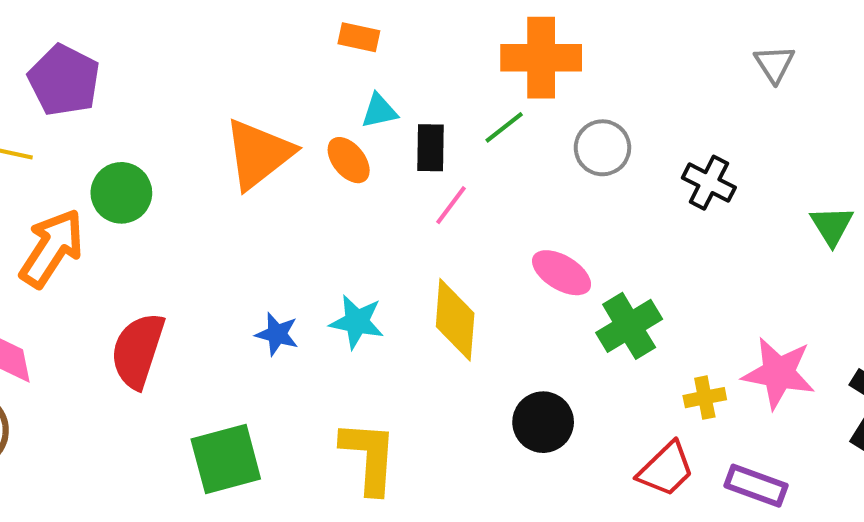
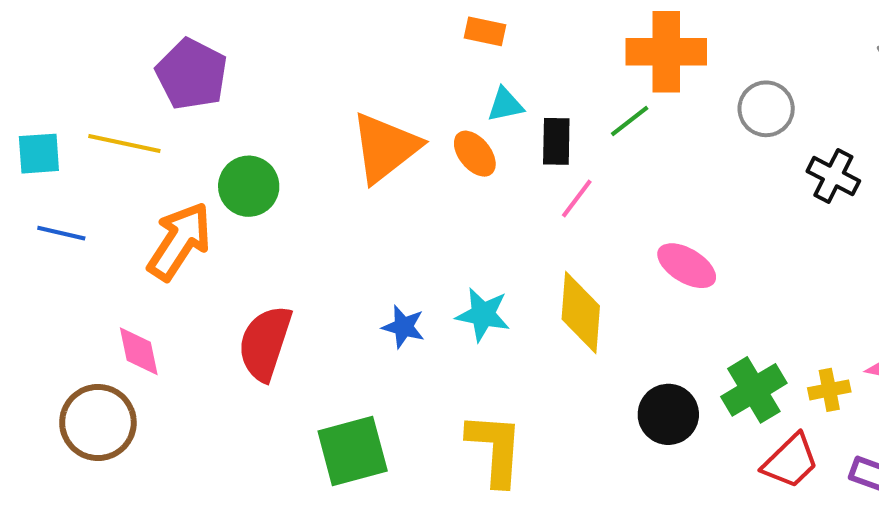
gray circle: (602, 148) -> (766, 109), moved
green cross: (629, 326) -> (754, 390), moved

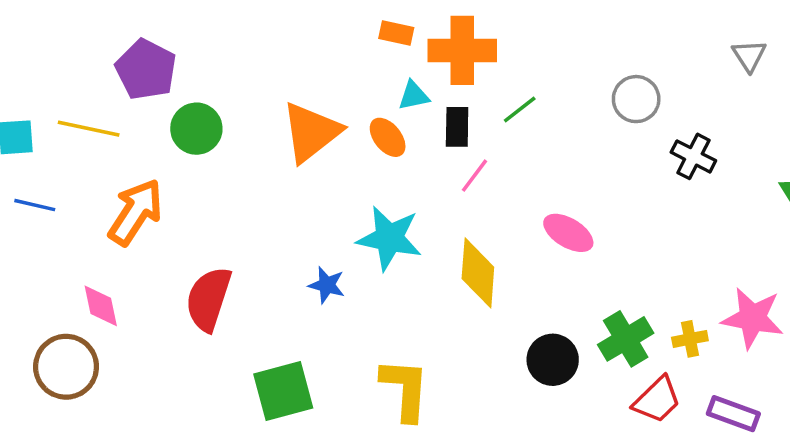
orange cross: (666, 52) -> (462, 50), moved
green circle: (249, 186) -> (196, 129), moved
cyan star: (483, 315) -> (389, 238), moved, size x1.4

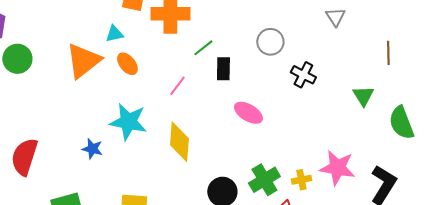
cyan triangle: (414, 96) -> (114, 34), moved
black rectangle: (457, 127) -> (223, 69), moved
pink ellipse: (568, 233) -> (248, 113), moved

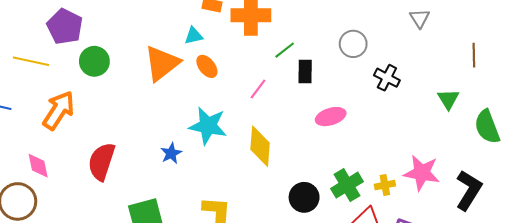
pink ellipse: (248, 113) -> (331, 117), turned -48
blue star: (92, 149) -> (171, 153), turned 30

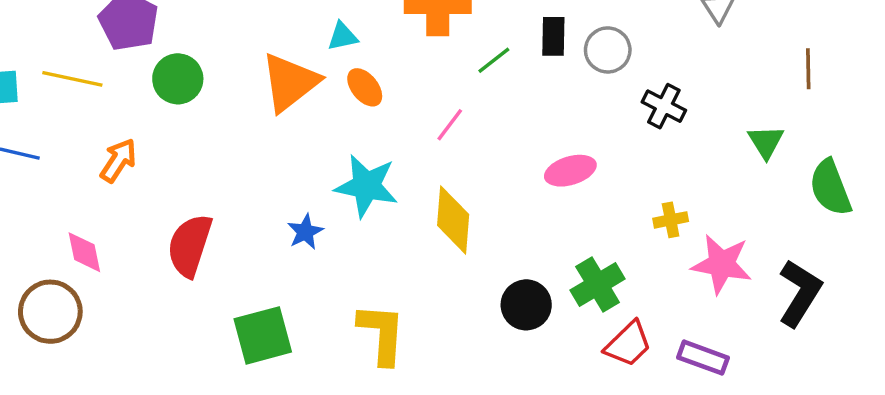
black rectangle: (305, 72) -> (553, 36), moved
orange arrow: (59, 110) -> (118, 160), size x0.7
yellow cross: (385, 185) -> (671, 220), moved

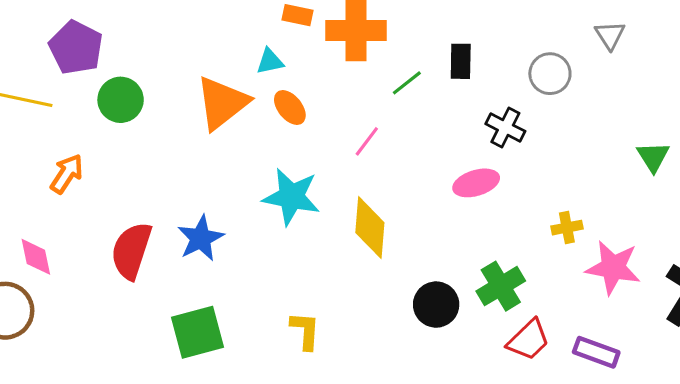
gray circle: (608, 50) -> (550, 74), moved
black cross: (664, 106) -> (505, 128), moved
blue star: (305, 232) -> (201, 238), moved, size x1.4
yellow L-shape: (382, 334) -> (305, 331), size x0.7

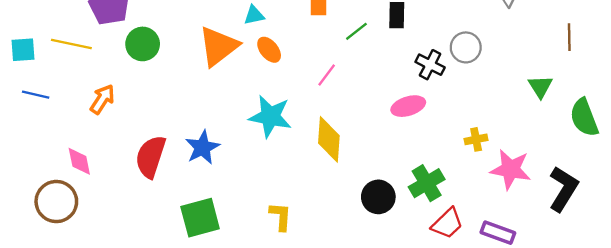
gray circle: (550, 74) -> (466, 47), moved

